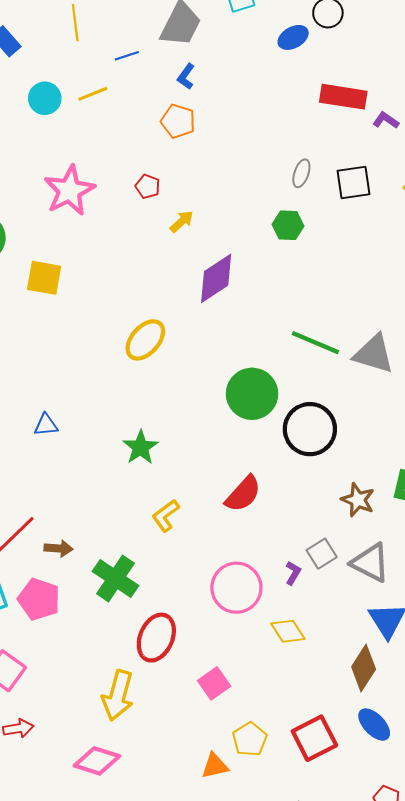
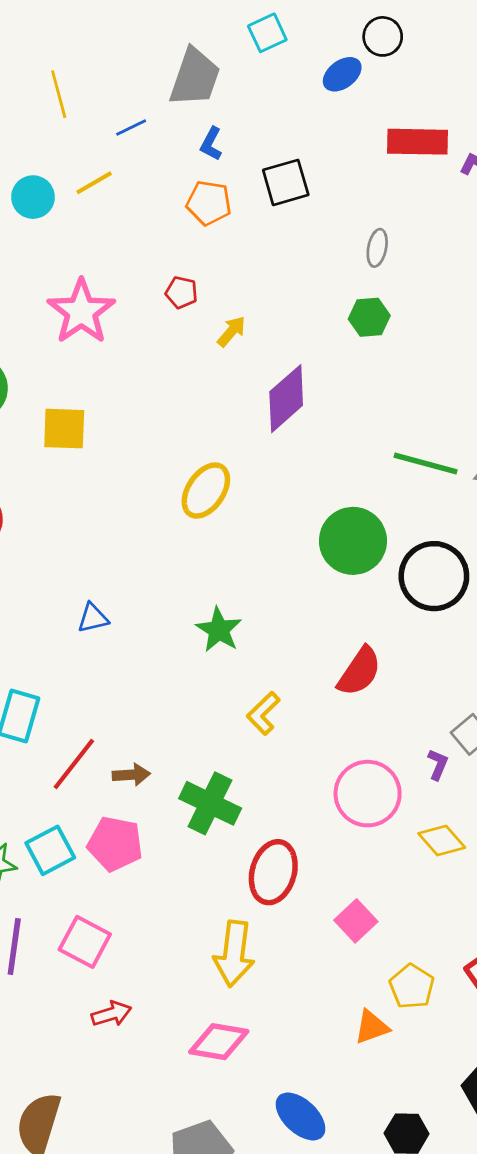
black square: (353, 182) -> (286, 182), moved

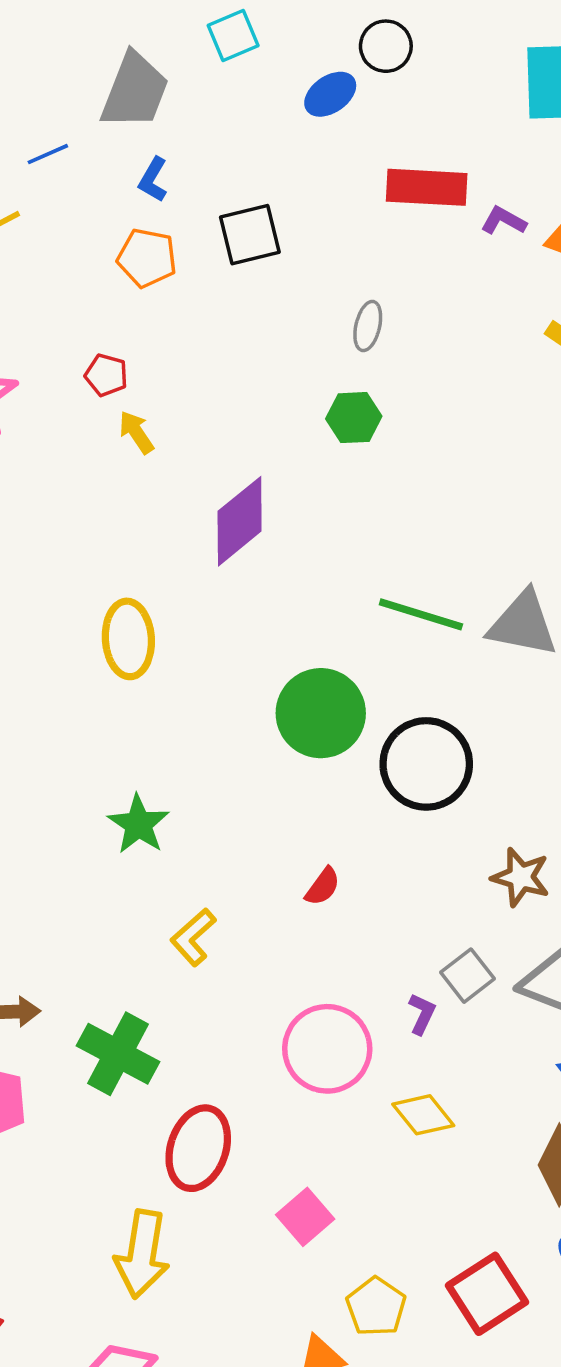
yellow arrow: (231, 331) -> (136, 432), moved, turned -76
yellow ellipse: (206, 491) -> (128, 639), turned -40
red semicircle: (359, 671) -> (323, 887), size x0.6

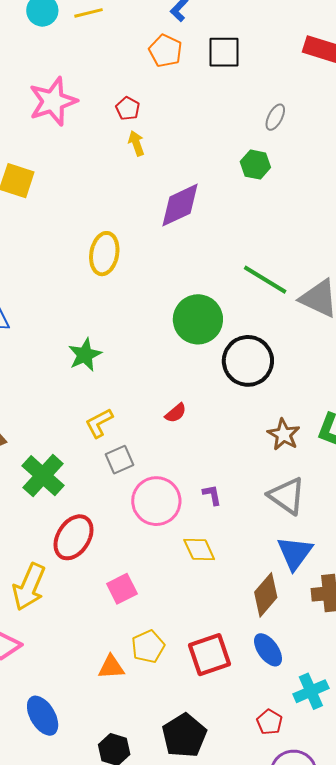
gray square: (467, 976) -> (120, 460), moved
purple L-shape: (422, 1014) -> (212, 495), turned -50

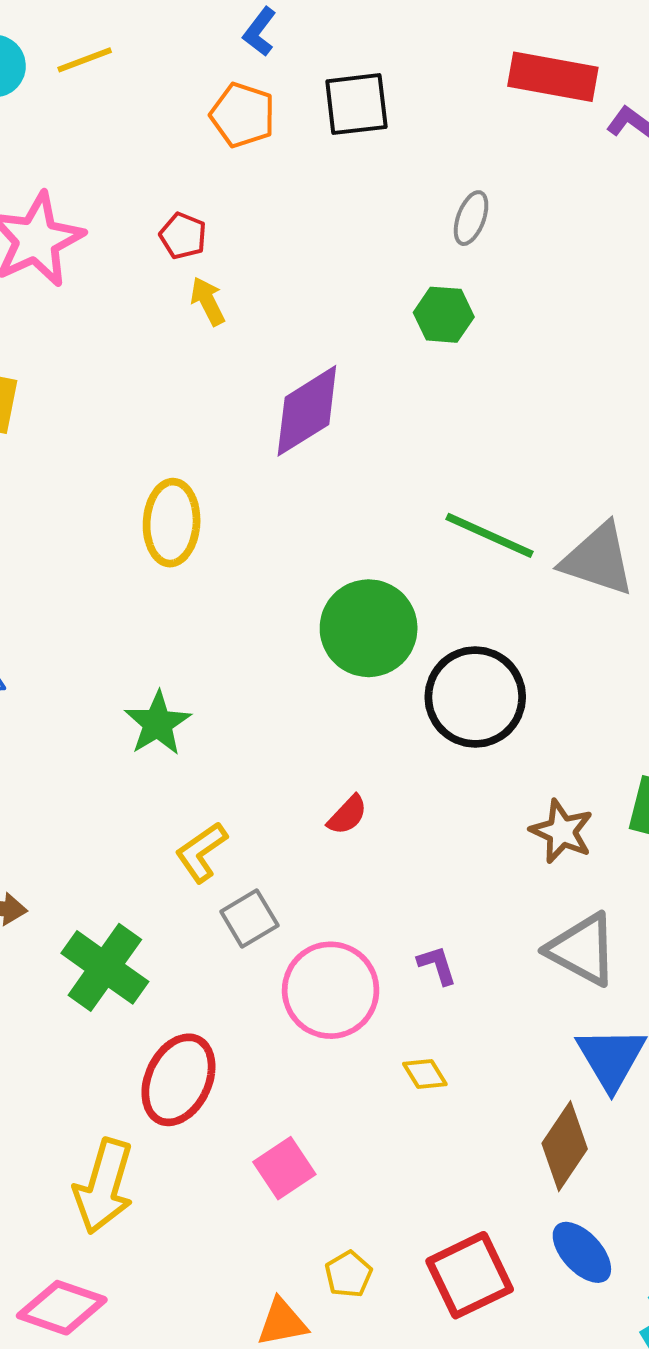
yellow diamond: (199, 550) -> (425, 1074), size x0.7
yellow pentagon: (148, 647) -> (348, 1274), size x0.7

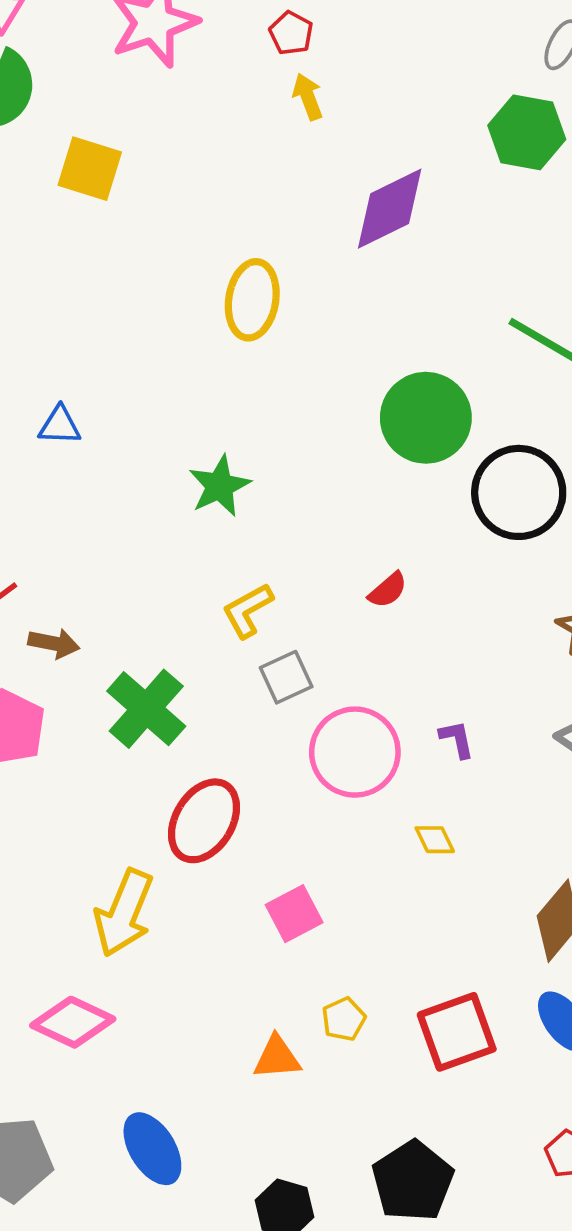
green hexagon: (444, 315) -> (527, 132), size x1.4

